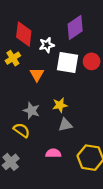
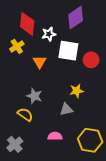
red circle: (92, 61) -> (91, 60), moved
yellow star: (60, 105) -> (77, 91), moved

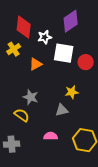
orange triangle: (40, 62) -> (36, 64), turned 32
gray cross: (15, 144) -> (12, 144), turned 35

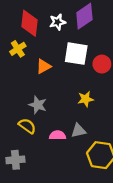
white star: (45, 37) -> (58, 22), moved
gray triangle: (62, 110) -> (79, 131), moved
pink semicircle: (51, 136) -> (58, 135), moved

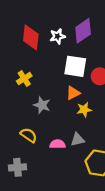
yellow cross: (18, 49) -> (24, 79), moved
orange triangle: (44, 66) -> (73, 93), moved
gray star: (38, 105) -> (42, 105), moved

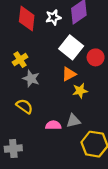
white square: (75, 66) -> (71, 47), turned 30
gray star: (42, 105) -> (31, 79), moved
yellow semicircle: (29, 135) -> (24, 106), moved

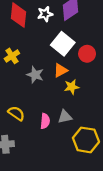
gray star: (31, 79) -> (35, 75), moved
yellow semicircle: (24, 106) -> (16, 113), moved
pink semicircle: (53, 125) -> (45, 121), turned 96

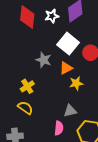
yellow cross: (12, 56) -> (27, 86), moved
gray star: (35, 75) -> (44, 60), moved
pink semicircle: (45, 121) -> (59, 128), moved

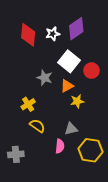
yellow semicircle: (25, 108) -> (37, 126), moved

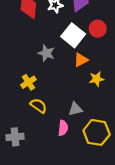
red circle: (91, 71) -> (98, 29), moved
orange triangle: (67, 86) -> (81, 60), moved
yellow star: (77, 101) -> (97, 79), moved

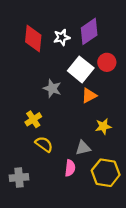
yellow star: (97, 79) -> (103, 126), moved

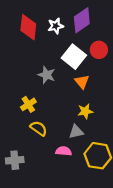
orange triangle: (89, 96) -> (82, 82), turned -42
yellow star: (103, 126) -> (85, 111), moved
pink semicircle: (70, 168) -> (64, 151), turned -91

